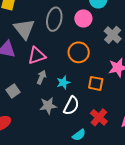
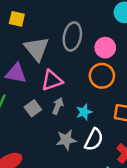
pink circle: (83, 18) -> (105, 48), moved
gray square: (13, 91) -> (33, 108), moved

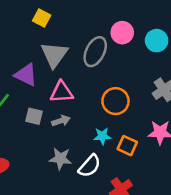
pink circle: (105, 48) -> (122, 33), moved
gray arrow: (58, 106) -> (61, 121), turned 35
gray square: (33, 108) -> (34, 116), turned 35
cyan star: (84, 112) -> (102, 136), moved

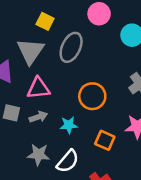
yellow square: (42, 18) -> (45, 21), moved
pink circle: (122, 33) -> (99, 14), moved
cyan star: (102, 136) -> (69, 125), moved

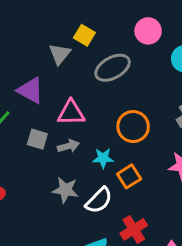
gray ellipse: (71, 47) -> (113, 68), turned 32
gray triangle: (30, 51) -> (60, 54), moved, size x0.7
orange square: (105, 140) -> (129, 176), moved, turned 30

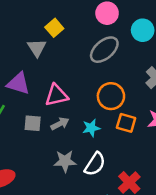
yellow square: (84, 35) -> (54, 28), turned 30
gray ellipse: (113, 68) -> (104, 50), moved
orange square: (129, 176) -> (126, 123), moved, turned -30

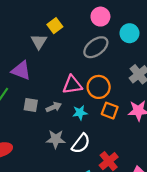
pink triangle: (56, 95) -> (72, 85), moved

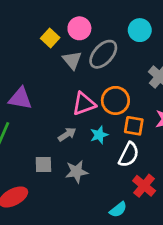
pink circle: (100, 17) -> (79, 28), moved
gray triangle: (39, 42) -> (72, 60), moved
gray square: (31, 105) -> (43, 165), moved
white semicircle: (81, 143) -> (129, 155), moved

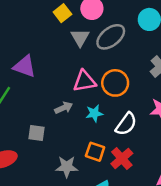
orange square: (134, 126) -> (95, 152), moved
white semicircle: (129, 155) -> (126, 124), moved
gray star: (77, 172) -> (67, 167), moved
red cross: (144, 186) -> (122, 158), moved

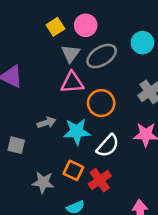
pink triangle: (85, 81) -> (72, 83), moved
cyan star: (94, 113) -> (77, 132), size x1.5

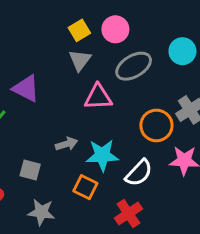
gray triangle: (70, 54) -> (80, 60), moved
orange circle: (101, 103) -> (156, 125), moved
orange square: (73, 170) -> (85, 187), moved
gray star: (43, 182) -> (41, 212), moved

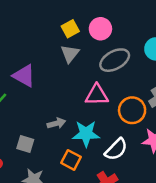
pink triangle: (98, 97) -> (97, 95), moved

